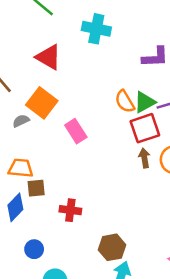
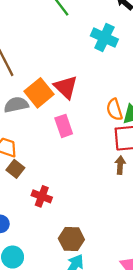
red triangle: (49, 57) -> (66, 87), moved
gray semicircle: (21, 121) -> (16, 105), size x1.5
brown square: (36, 188) -> (15, 169), turned 30

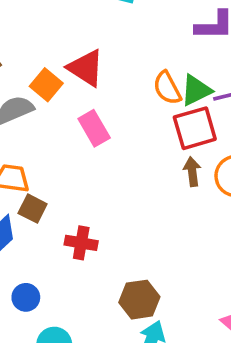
orange square: (39, 93) -> (46, 85), size x0.7

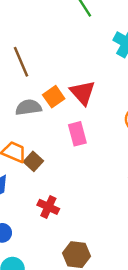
brown square: (33, 209) -> (33, 161), moved

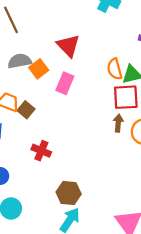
orange square: (54, 97) -> (39, 69), moved
pink rectangle: (77, 134) -> (65, 83), turned 40

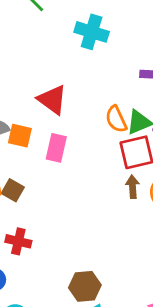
orange square: (39, 69) -> (20, 136), turned -30
red cross: (41, 151) -> (18, 241), moved

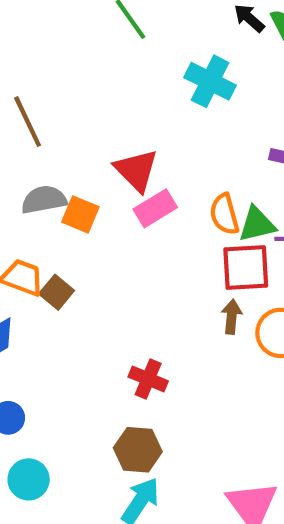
pink rectangle: (56, 148) -> (155, 208), moved, turned 36
red cross: (18, 241) -> (148, 379), moved

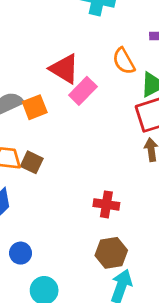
orange square: (80, 214) -> (35, 107), turned -30
orange semicircle: (224, 214) -> (124, 61), moved

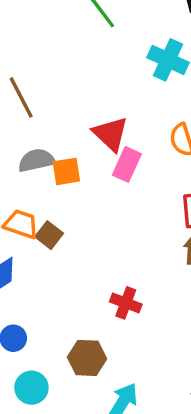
pink rectangle: (83, 91) -> (127, 164), turned -32
brown hexagon: (111, 253) -> (87, 358), moved

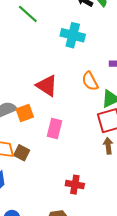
pink rectangle: (127, 164) -> (54, 129), moved

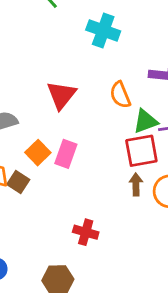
red triangle: (47, 86) -> (61, 95), turned 30
orange square: (25, 113) -> (38, 153), moved, turned -30

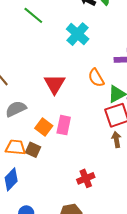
cyan cross: (103, 30) -> (78, 34), turned 30
red cross: (86, 232) -> (86, 178), turned -30

